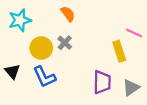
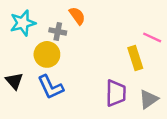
gray cross: (65, 43) -> (58, 31), moved, turned -32

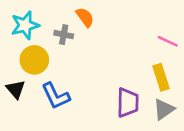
yellow circle: (47, 54) -> (34, 60), moved
yellow rectangle: (135, 58) -> (161, 77), moved

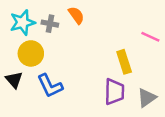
gray cross: (64, 35) -> (50, 24), moved
yellow rectangle: (161, 77) -> (124, 62), moved

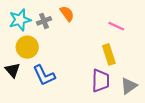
gray cross: (50, 24) -> (44, 21), turned -32
pink line: (150, 37) -> (116, 26), moved

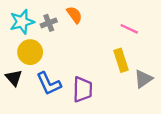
purple trapezoid: (101, 81) -> (83, 89), moved
gray triangle: (129, 86) -> (143, 79), moved

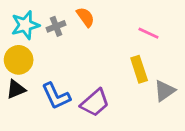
yellow circle: (30, 52) -> (19, 60), moved
black triangle: (14, 78) -> (16, 89), turned 48
purple trapezoid: (83, 89) -> (95, 103), turned 48

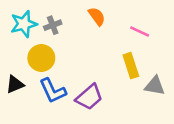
orange semicircle: (85, 17) -> (97, 16), moved
yellow circle: (19, 60) -> (41, 58), moved
gray triangle: (164, 91) -> (155, 86), turned 45

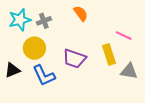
pink line: (140, 32) -> (124, 36), moved
purple trapezoid: (89, 97) -> (74, 59), moved, turned 60

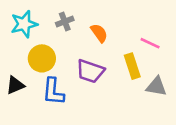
orange semicircle: (81, 13) -> (99, 33), moved
gray cross: (44, 21) -> (65, 22), moved
blue L-shape: (44, 75) -> (53, 92), turned 30

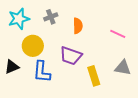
orange semicircle: (99, 33) -> (78, 26), turned 35
yellow rectangle: (132, 66) -> (94, 76), moved

